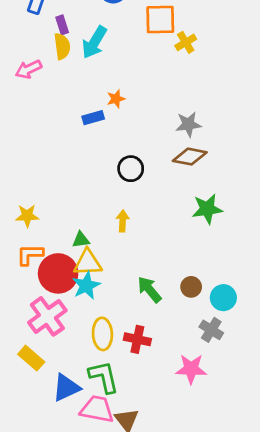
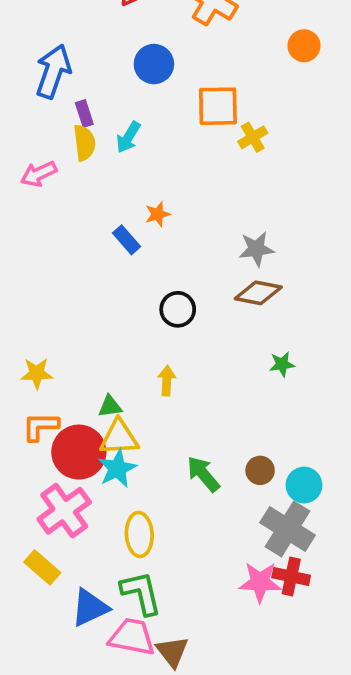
cyan arrow: (94, 42) -> (128, 137), size x0.7
blue rectangle: (93, 118) -> (126, 240), turned 65
green star: (207, 209) -> (282, 364), size x0.6
gray cross: (211, 330) -> (288, 529), size x1.6
red cross: (137, 339) -> (291, 577), moved

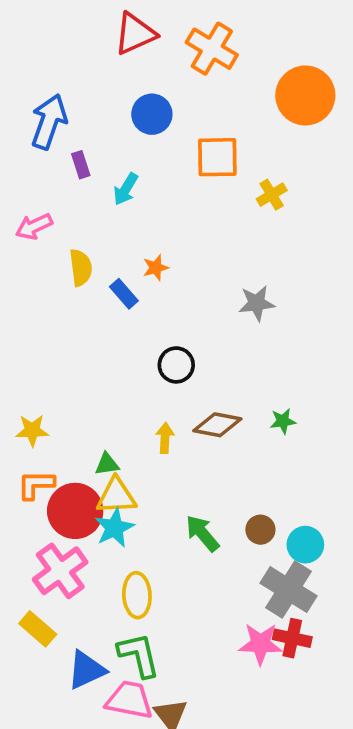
orange circle: (304, 46) -> (305, 95), size x1.8
yellow cross: (253, 137) -> (272, 195), moved
yellow semicircle: (84, 143) -> (81, 268), moved
brown diamond: (258, 293) -> (217, 425), moved

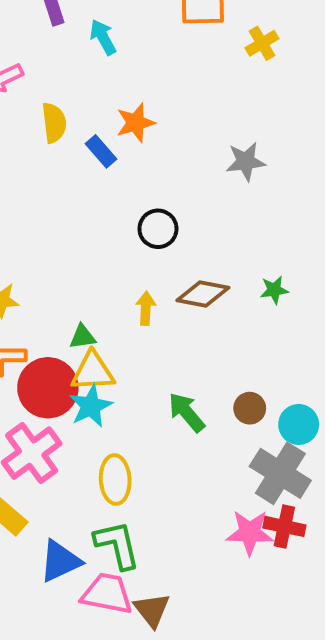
cyan arrow: (126, 189) -> (103, 37), turned 120
orange star: (156, 268) -> (136, 123), size x1.4

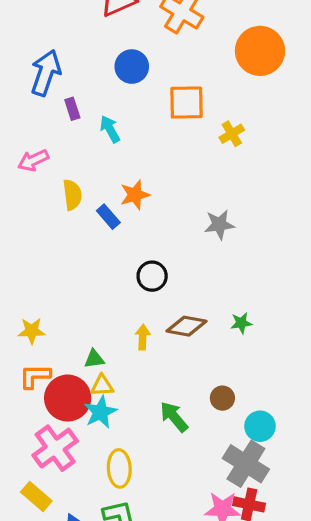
yellow triangle: (93, 371) -> (102, 386), size x0.7
brown circle: (250, 408) -> (222, 398), moved

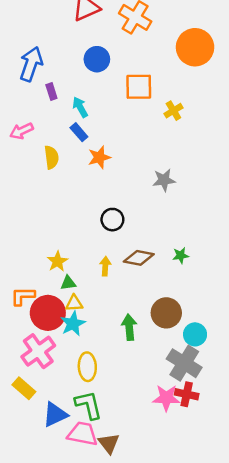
blue rectangle: (108, 217) -> (79, 132), moved
yellow star: (32, 331) -> (57, 261), moved, turned -30
brown circle: (222, 398) -> (166, 313), size x1.6
green arrow: (174, 417) -> (129, 327), turned 35

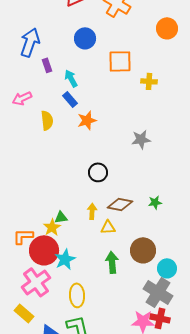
orange circle: (195, 47) -> (167, 28), size x0.7
yellow cross: (173, 111) -> (149, 81), turned 35
yellow star: (57, 261) -> (52, 227), moved
green triangle: (68, 283) -> (61, 217), moved
yellow triangle: (74, 303) -> (108, 227), moved

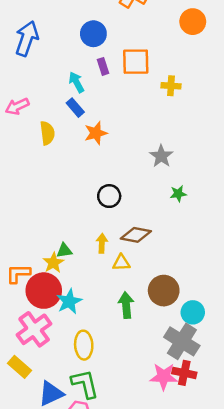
purple rectangle: (47, 65) -> (103, 66), moved
gray star: (141, 139) -> (161, 156), turned -30
green star: (155, 202) -> (178, 194), moved

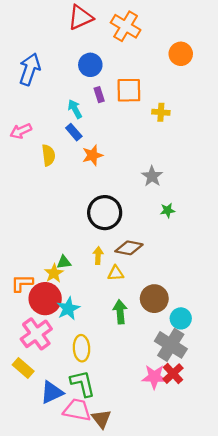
black circle: (109, 196) -> (105, 213), size x1.6
red cross: (184, 373) -> (173, 374), turned 35

